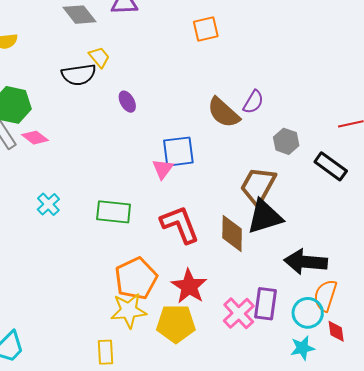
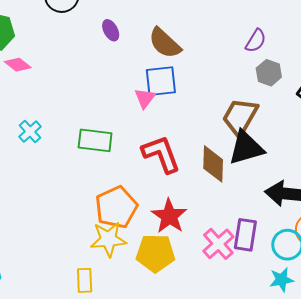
purple semicircle: (253, 102) -> (256, 41), moved
brown semicircle: (224, 113) -> (165, 43), moved

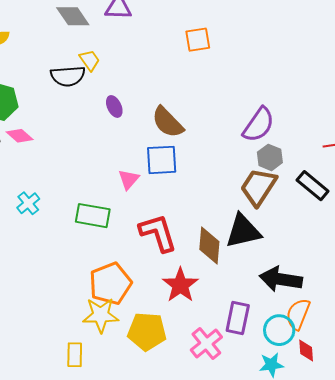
purple semicircle: (256, 41) -> (259, 125), size x1.5
pink triangle: (145, 98) -> (129, 179), moved
brown trapezoid: (240, 117) -> (258, 187), moved
red star: (169, 216) -> (180, 285), moved
pink cross: (218, 244) -> (206, 343), moved

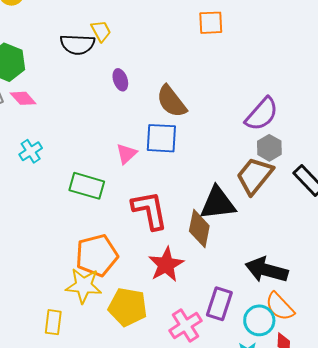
cyan cross: (28, 203) -> (31, 151), moved
black triangle: (243, 231) -> (218, 203), moved
orange semicircle: (298, 314) -> (280, 307), turned -72

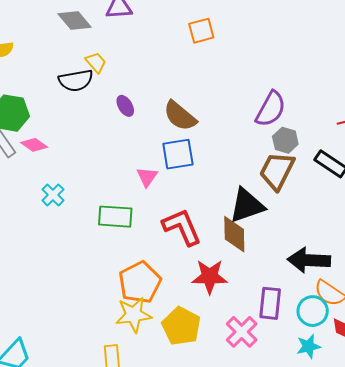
red star: (166, 265) -> (210, 277), turned -30
yellow pentagon: (128, 307) -> (181, 326), turned 30

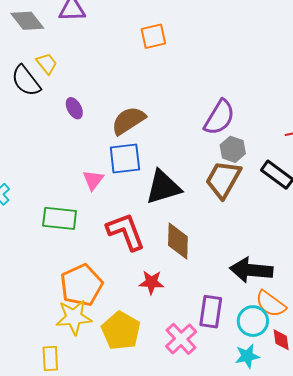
black semicircle: (76, 81) -> (26, 81), turned 60
brown semicircle: (180, 116) -> (128, 121), turned 105
black triangle: (247, 205) -> (163, 187), moved
red star: (210, 277) -> (151, 282), size x0.7

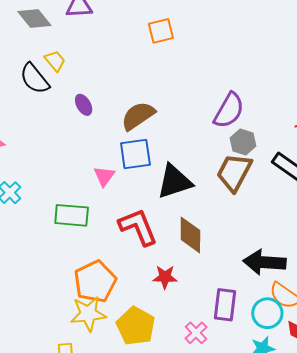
pink cross: (181, 339) -> (196, 333), size x0.7

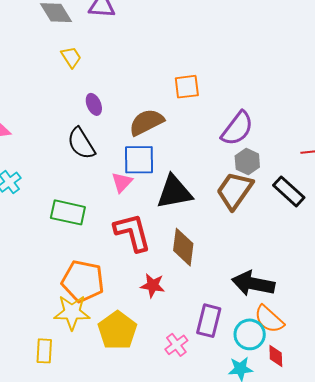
orange square: (161, 31) -> (187, 87), moved
black semicircle: (35, 79) -> (81, 143), moved
pink triangle: (104, 176) -> (122, 182), moved
orange pentagon: (95, 282) -> (83, 281), turned 30

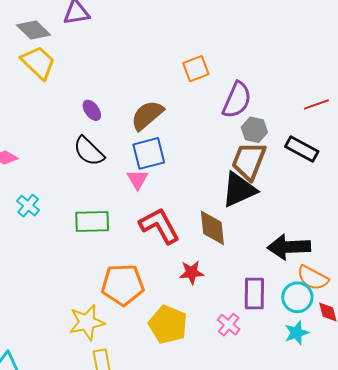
yellow trapezoid: (71, 57) -> (38, 63), moved, size x1.6
orange square: (187, 87) -> (196, 69), moved
black triangle: (174, 192) -> (239, 190), moved
yellow star: (72, 312) -> (87, 322), moved

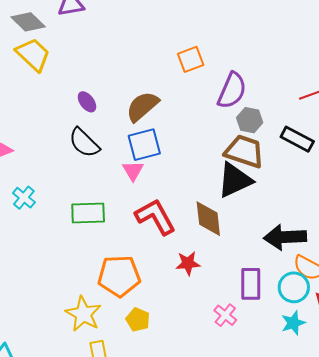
brown trapezoid: (249, 161) -> (244, 151), turned 87
yellow star: (87, 322) -> (83, 314), turned -30
yellow pentagon: (168, 324) -> (138, 320), moved, size x0.6

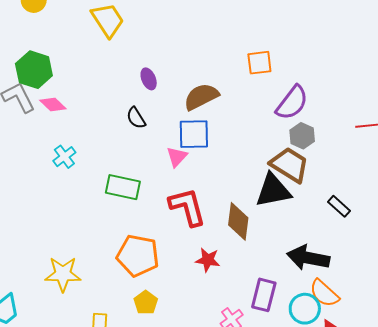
black rectangle: (297, 139) -> (339, 206), moved, size x0.7
black semicircle: (84, 143) -> (136, 118), size x0.7
yellow star: (83, 314) -> (63, 274), moved, turned 30

